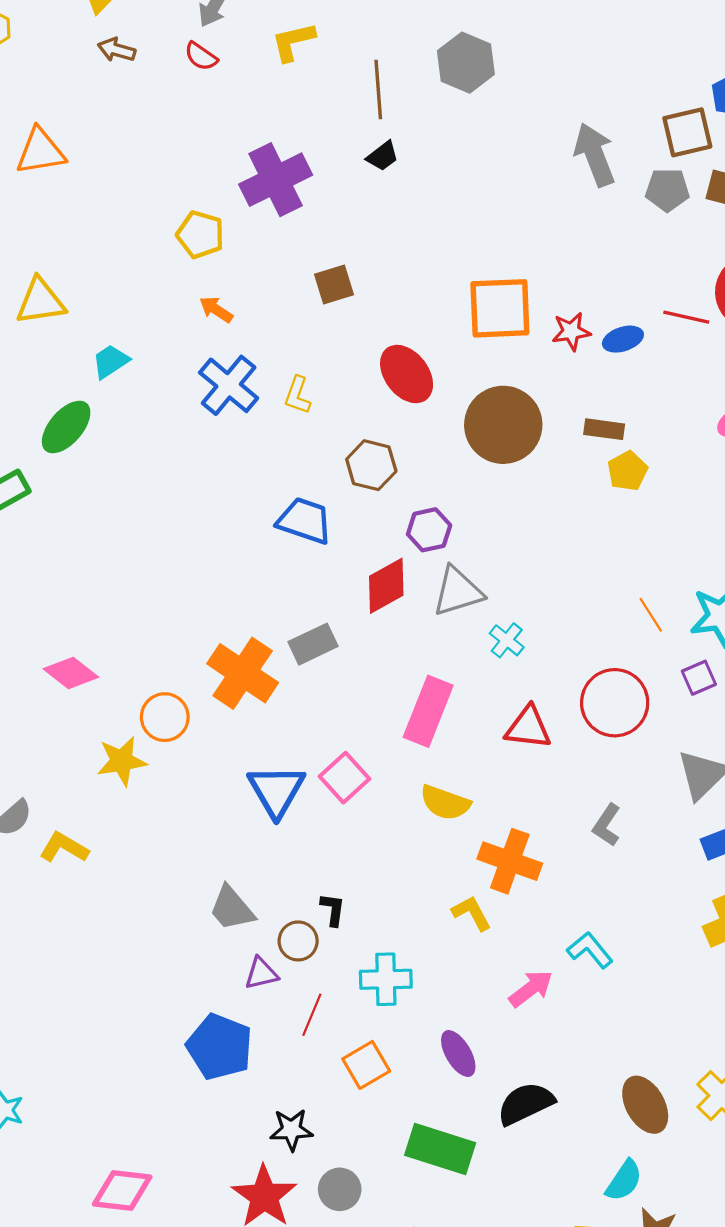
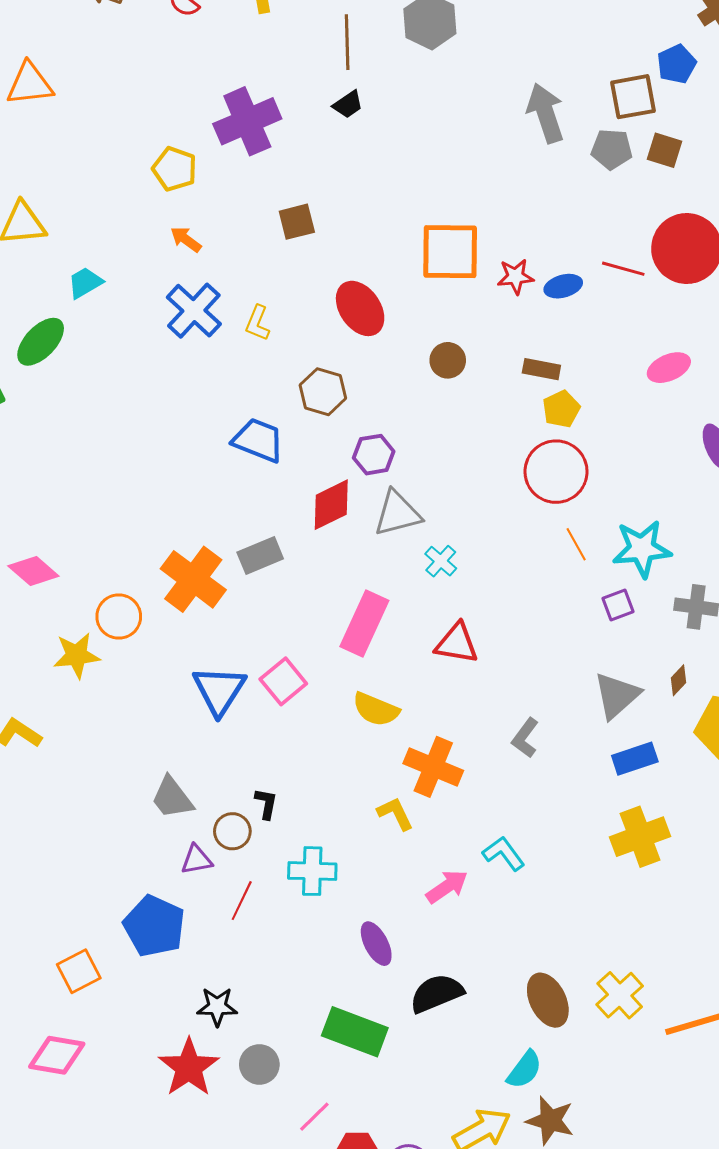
brown circle: (503, 425) -> (448, 360), size x0.5
red circle: (615, 703) -> (556, 472), moved
orange square: (366, 1065) -> (79, 971), moved

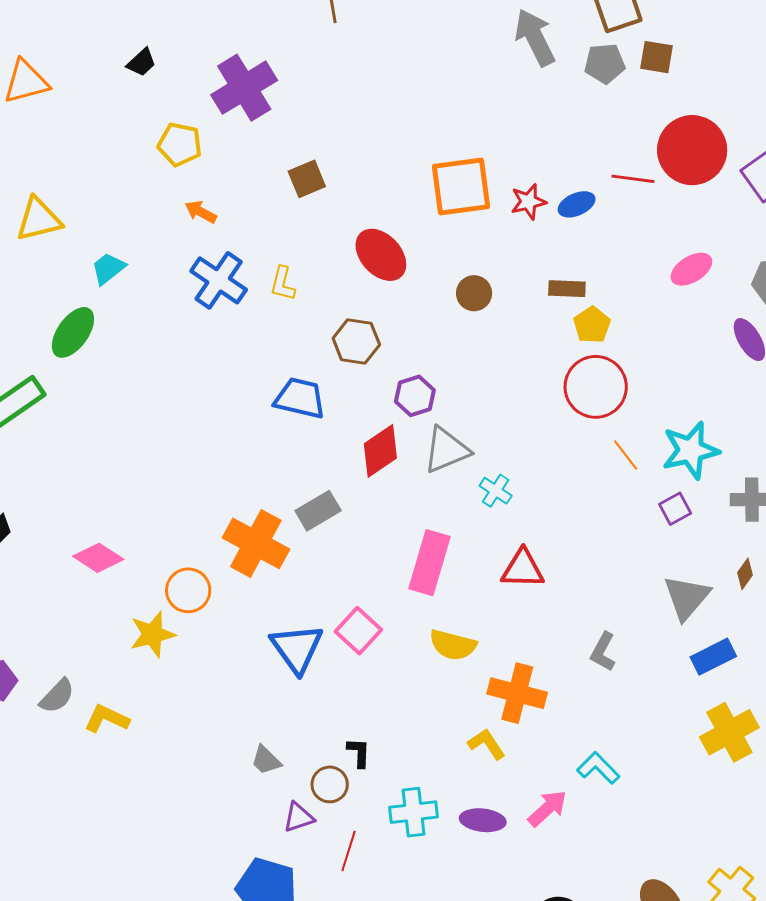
black trapezoid: (348, 104) -> (141, 62), moved
gray trapezoid: (172, 798) -> (266, 760), size x0.7
purple ellipse: (376, 944) -> (483, 820), moved, turned -48

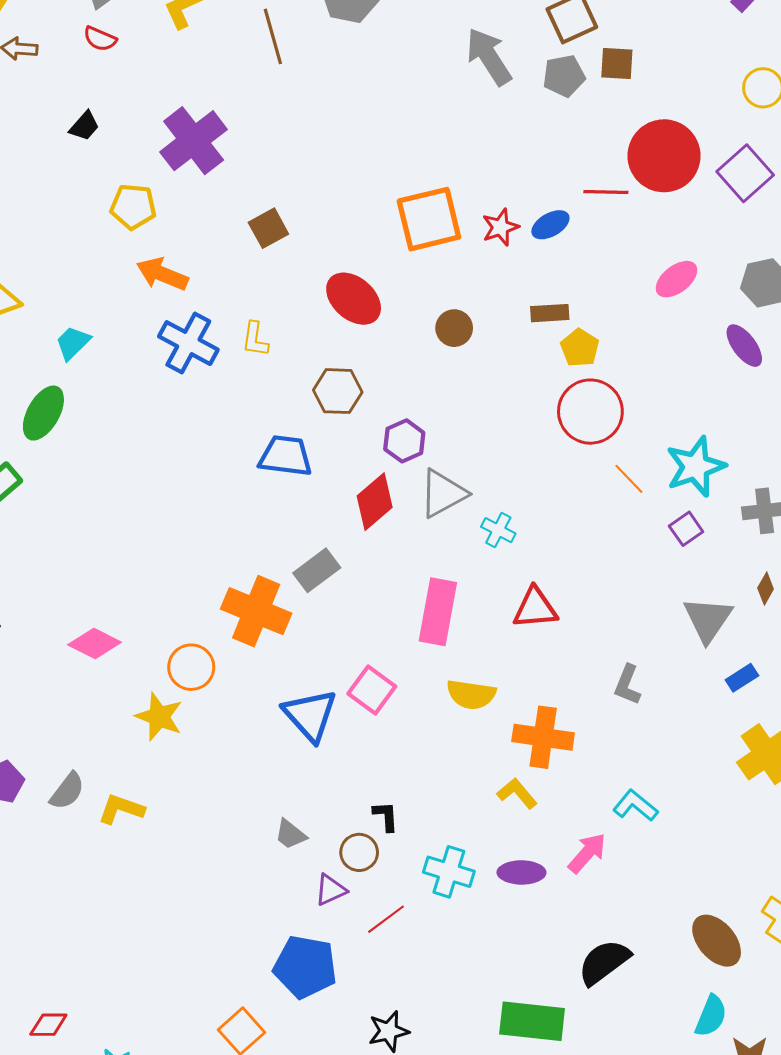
orange arrow: (201, 212) -> (162, 274), size x1.5
yellow star: (152, 634) -> (159, 717), turned -30
blue rectangle: (713, 657) -> (742, 678), size x0.7
cyan cross: (413, 812) -> (449, 872), turned 30
red line: (349, 851) -> (386, 919), turned 42

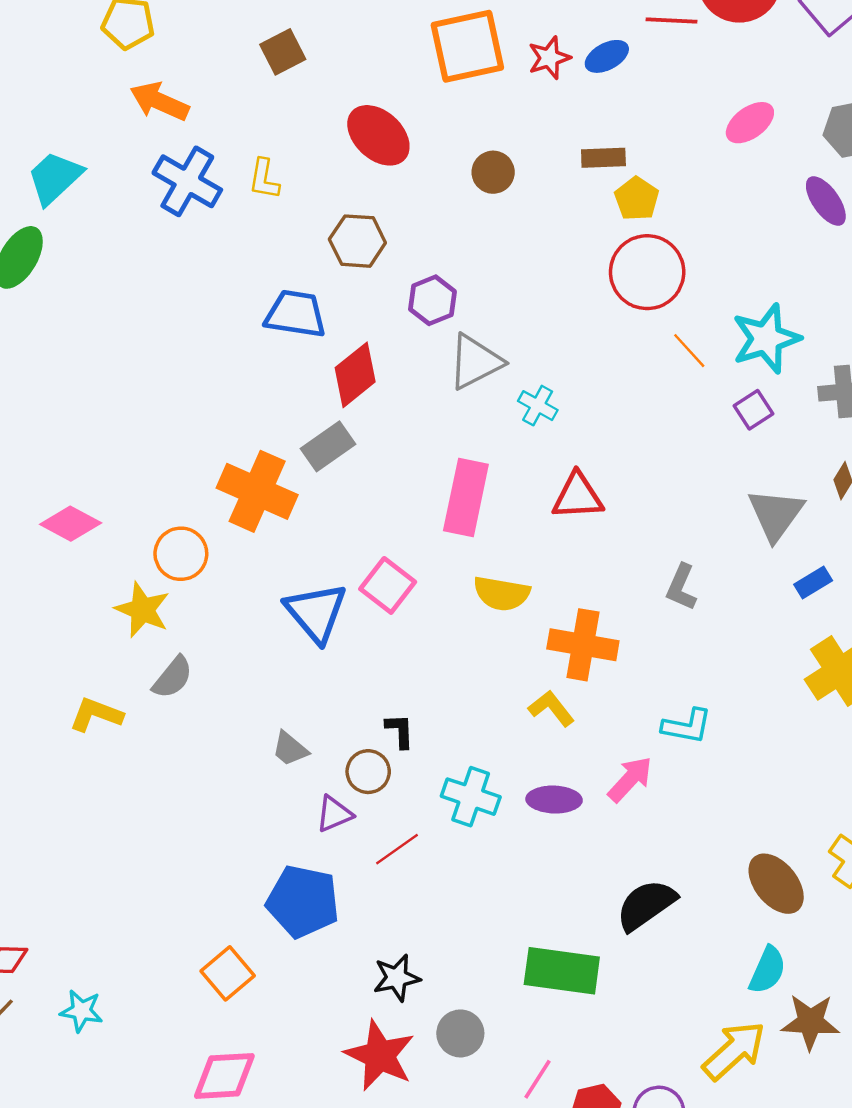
cyan trapezoid: (73, 343) -> (55, 178), size x1.4
red diamond: (375, 502) -> (355, 375), moved
gray semicircle: (67, 791) -> (173, 677), moved
cyan L-shape: (635, 806) -> (687, 726), turned 150

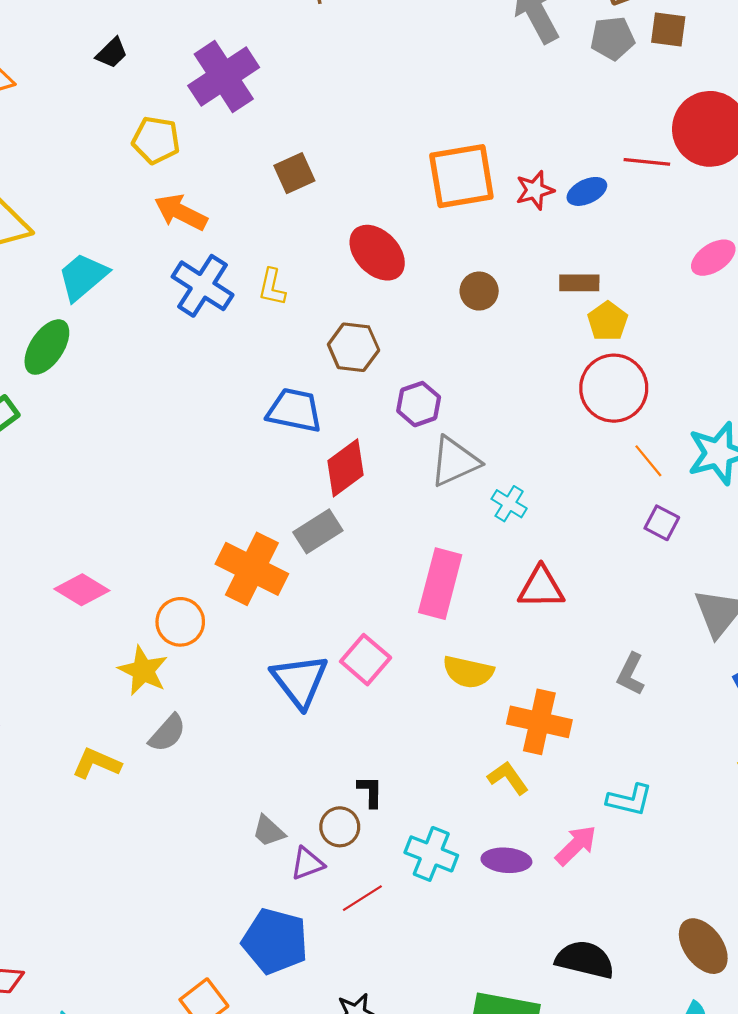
purple square: (753, 410) -> (662, 523), moved, turned -32
gray trapezoid: (290, 749) -> (269, 831), moved
black semicircle: (646, 905) -> (585, 960), turned 46

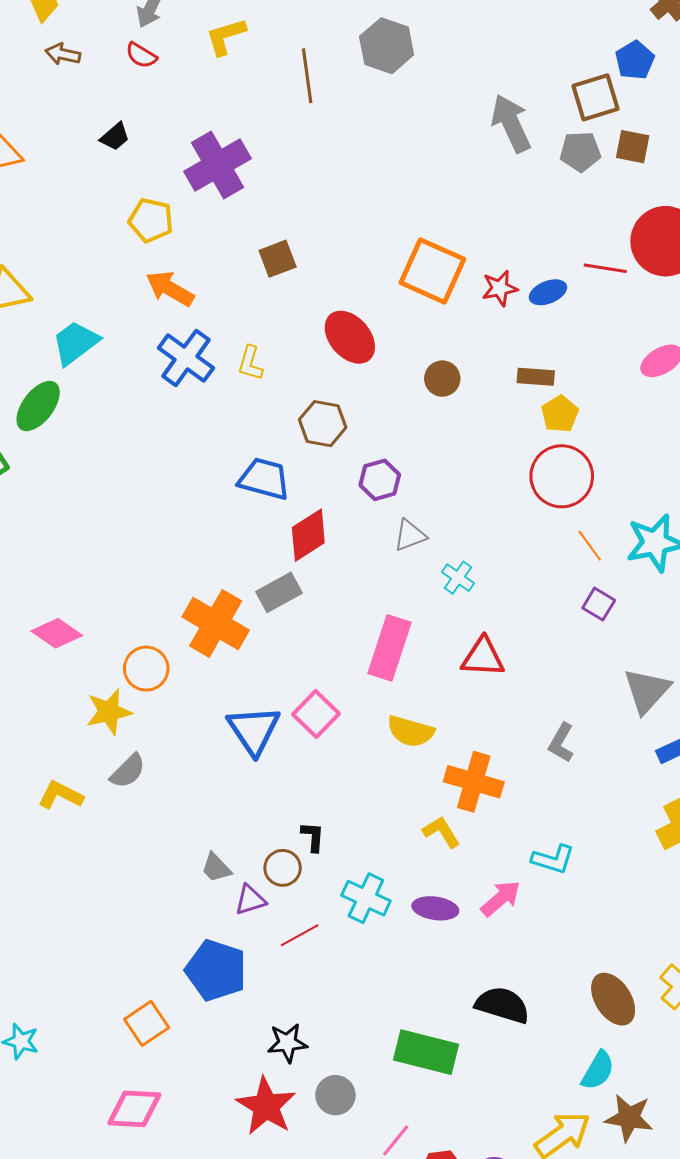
orange square: (461, 176) -> (432, 271), turned 30
gray triangle: (455, 461) -> (410, 535), size x0.7
yellow star: (143, 671) -> (109, 712), turned 30

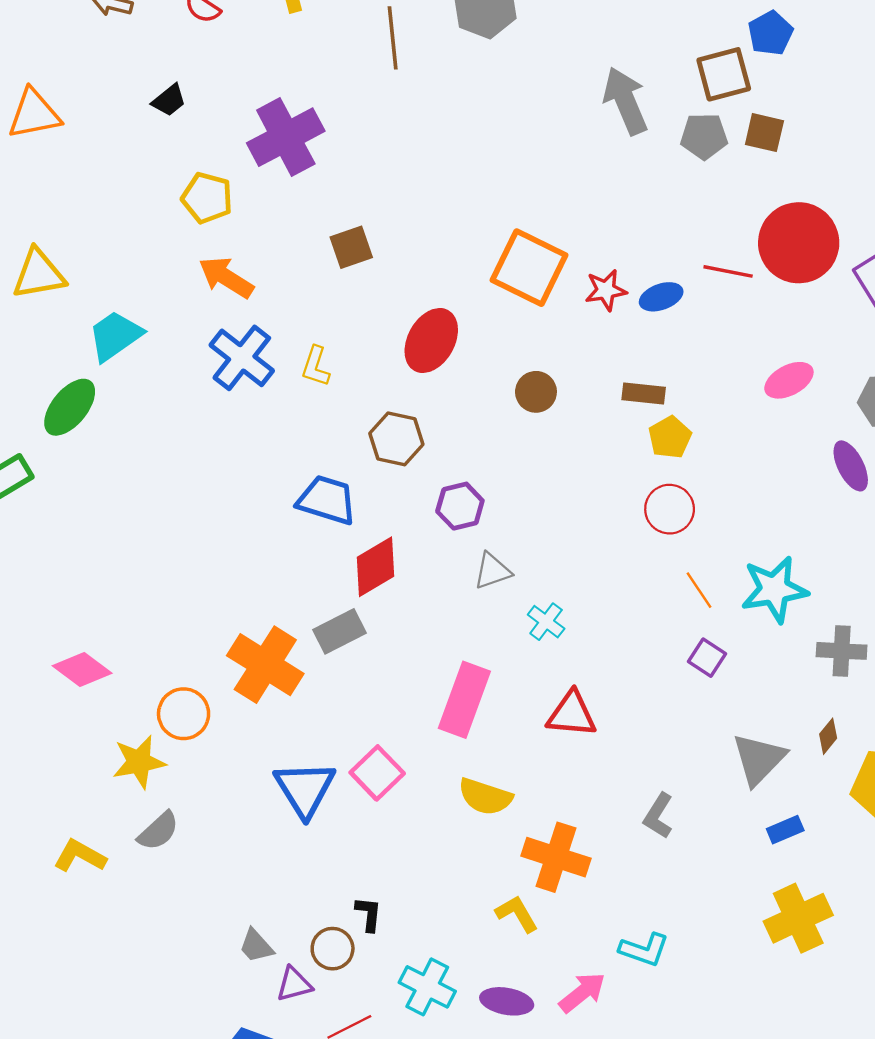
red ellipse: (350, 337) -> (431, 341), turned 68
red circle: (562, 476) -> (670, 509), size x0.7

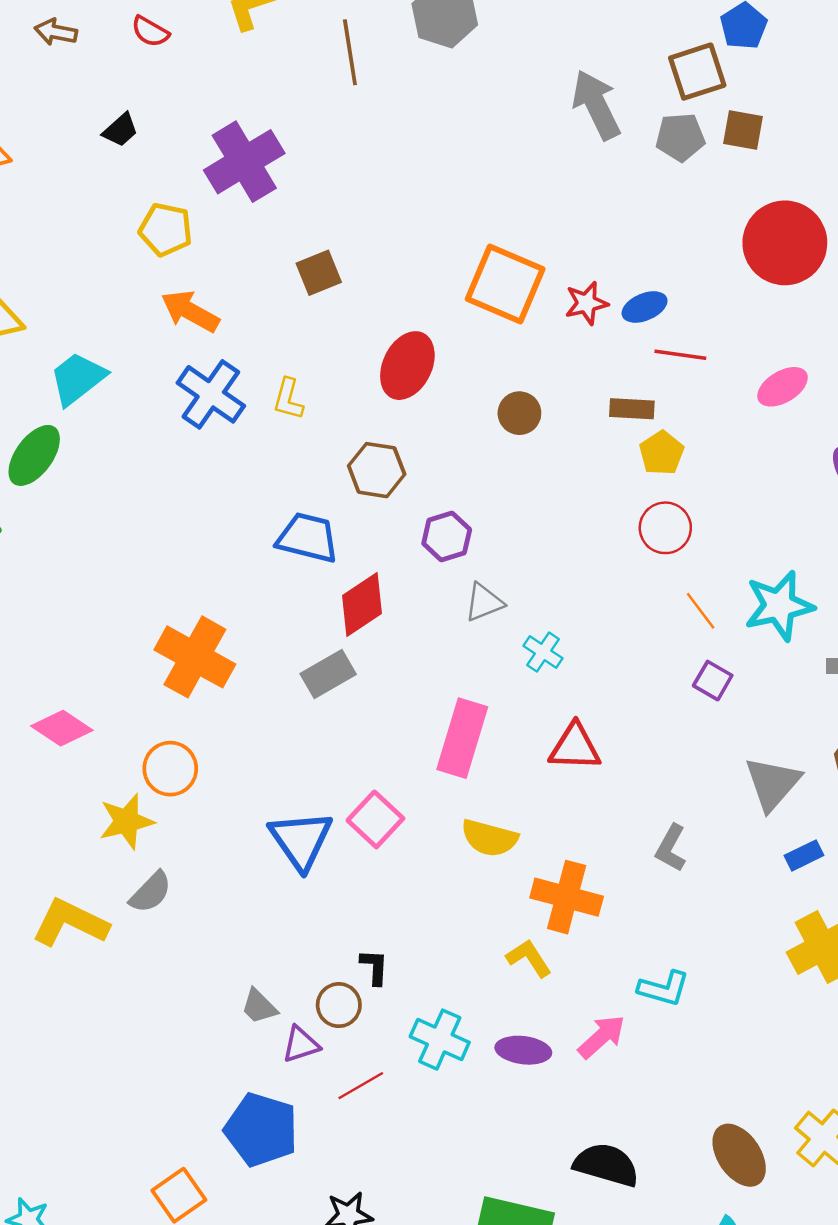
red line: (728, 271) -> (680, 355), moved
orange cross: (265, 665) -> (195, 657), moved
yellow L-shape: (80, 856) -> (70, 923), size x1.4

